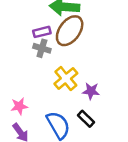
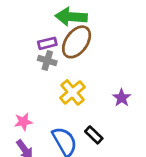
purple star: (91, 91) -> (122, 98), moved, turned 30

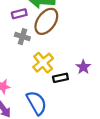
purple rectangle: (47, 43) -> (19, 14), moved
black rectangle: (94, 135) -> (60, 78), moved, turned -56

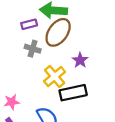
purple star: (83, 67) -> (80, 60), moved
black rectangle: (60, 78) -> (73, 93), size x1.6

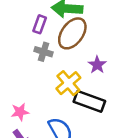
purple rectangle: (29, 24) -> (40, 24), turned -56
black rectangle: (73, 93) -> (89, 101), turned 32

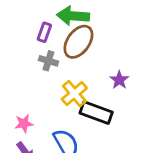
purple star: (97, 65) -> (119, 80), moved

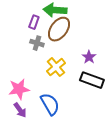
black rectangle: (96, 113) -> (92, 80), moved
pink star: (24, 124) -> (19, 89), size x1.5

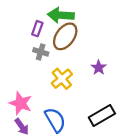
black rectangle: (92, 80) -> (102, 115), moved, turned -50
pink star: (19, 89) -> (21, 103), turned 30

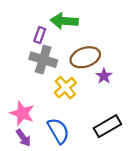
brown ellipse: (65, 36) -> (85, 57), moved, turned 36
gray cross: (41, 52) -> (43, 60), size x1.6

